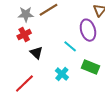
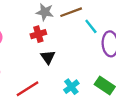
cyan line: (70, 46) -> (91, 26), moved

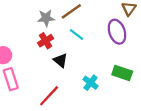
cyan line: (91, 26) -> (77, 35), moved

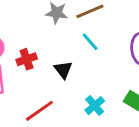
red cross: (46, 41) -> (27, 59), moved

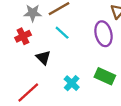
red cross: (27, 59) -> (23, 36), moved

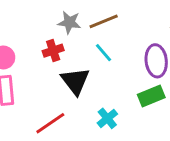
black triangle: (43, 57) -> (75, 81), size x1.5
green rectangle: (105, 76) -> (151, 96), moved, turned -54

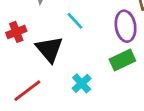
red cross: (53, 51) -> (16, 32), moved

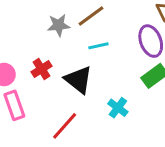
cyan line: (75, 21) -> (98, 46), turned -48

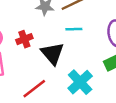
cyan cross: (118, 108) -> (80, 82), size x1.5

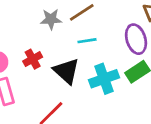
cyan cross: (80, 82) -> (104, 79), moved, turned 30

